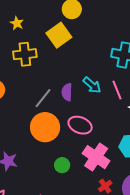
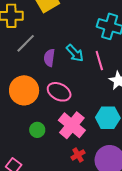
gray line: (43, 98) -> (26, 43), moved

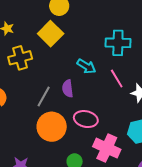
gray line: (26, 43) -> (44, 97), moved
cyan arrow: (75, 53) -> (86, 66), moved

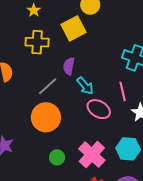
cyan arrow: (86, 66) -> (85, 86), moved
purple semicircle: (68, 89) -> (69, 66), moved
pink ellipse: (86, 119) -> (99, 109), moved

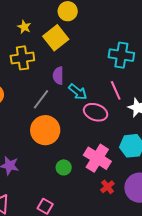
yellow star: (34, 10) -> (24, 27), moved

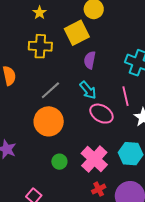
yellow star: (24, 27) -> (40, 13), moved
purple semicircle: (58, 76) -> (90, 60), moved

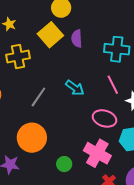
purple semicircle: (90, 60) -> (77, 39), moved
pink ellipse: (101, 114) -> (105, 118), moved
orange circle: (49, 121) -> (32, 138), moved

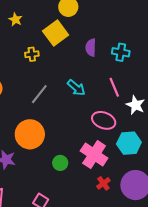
purple semicircle: (77, 39) -> (91, 48), moved
cyan cross: (117, 49) -> (121, 52), size x0.7
yellow cross: (18, 57) -> (32, 54), moved, size x0.6

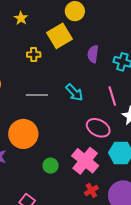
gray line: (39, 94) -> (37, 95), turned 45

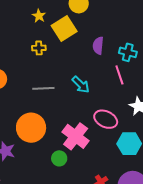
yellow star: (21, 18) -> (39, 16), moved
pink line: (112, 96) -> (119, 75), moved
pink cross: (85, 161) -> (76, 136), moved

